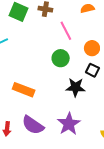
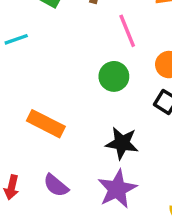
black star: (75, 87) -> (122, 143), moved
purple semicircle: (33, 125) -> (56, 185), size x0.7

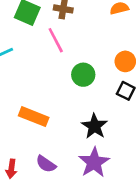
pink line: (127, 31) -> (56, 40), moved
black star: (122, 143) -> (94, 126), turned 30

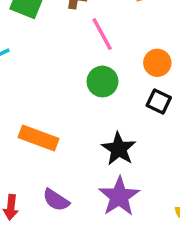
pink line: (56, 40) -> (102, 34), moved

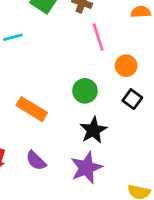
orange circle: (157, 63) -> (126, 66), moved
green circle: (102, 82) -> (85, 91), moved

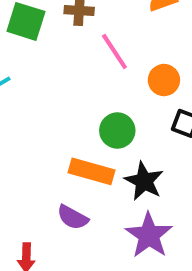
orange rectangle: (32, 109) -> (91, 171), moved
purple semicircle: (36, 161) -> (73, 217), moved

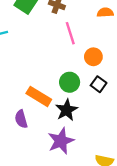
green circle: (117, 131) -> (70, 82), moved
purple semicircle: (73, 217) -> (21, 119), turned 30

